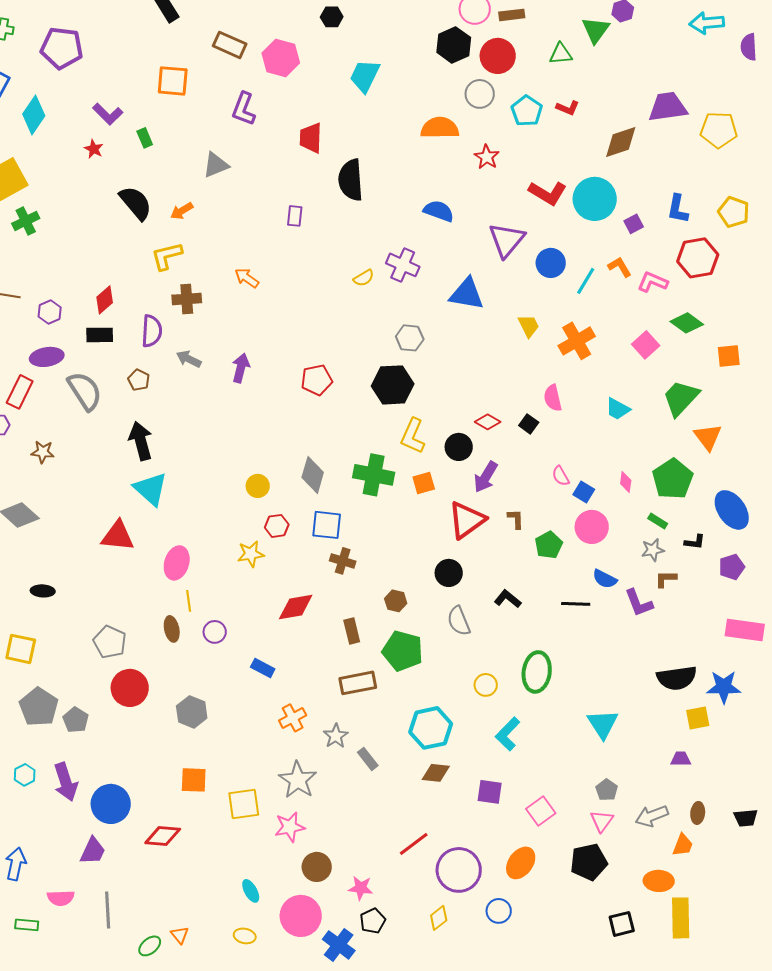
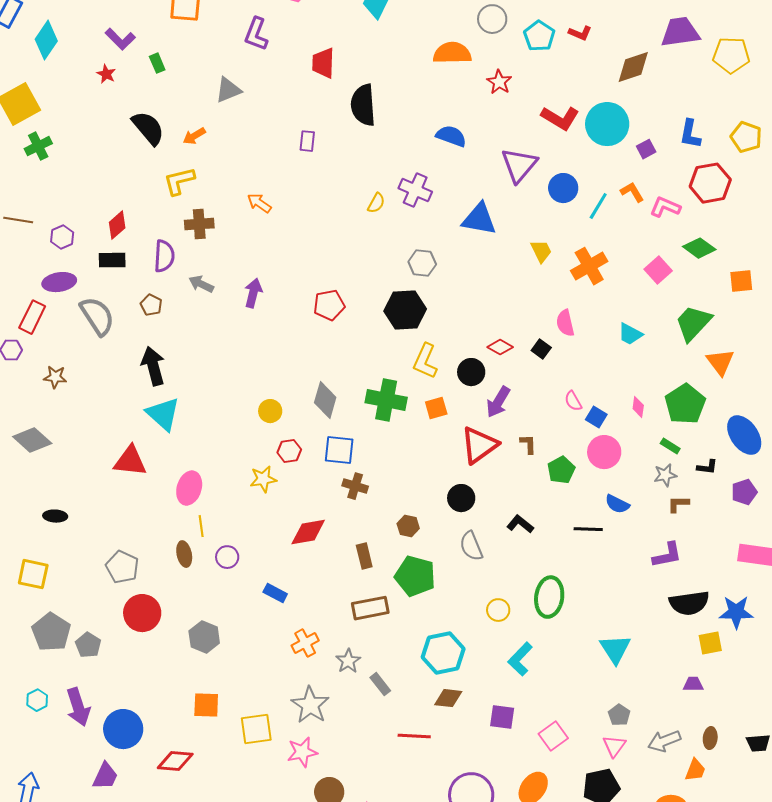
yellow semicircle: (364, 278) -> (376, 203), turned -30
purple L-shape: (639, 603) -> (667, 555), moved, turned -80
red line: (414, 844) -> (414, 736), moved, turned 40

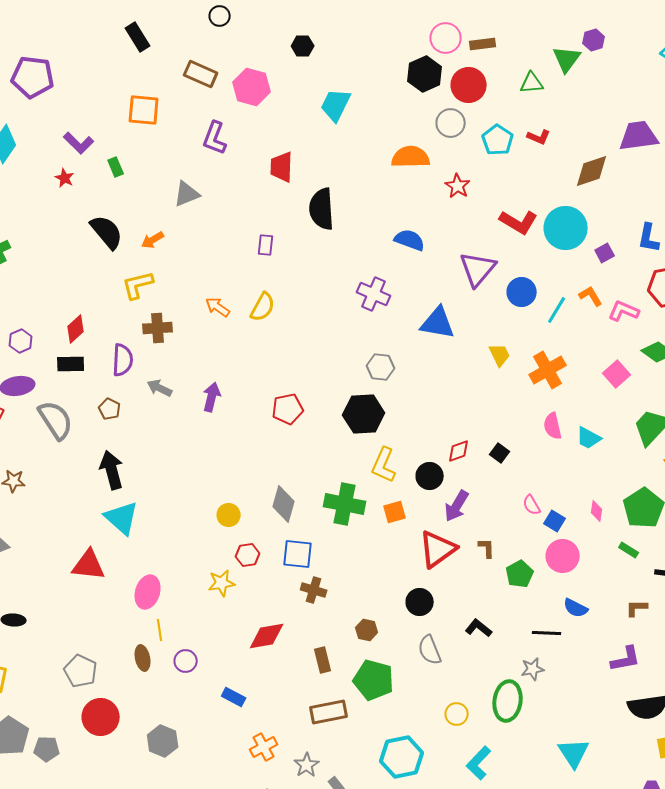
yellow semicircle: (376, 203) -> (263, 307), moved, size x1.4
pink semicircle: (565, 323) -> (553, 426), moved
red diamond: (500, 347) -> (459, 451), turned -50
gray star: (665, 475) -> (533, 669), moved
gray pentagon: (88, 645) -> (47, 749), turned -30

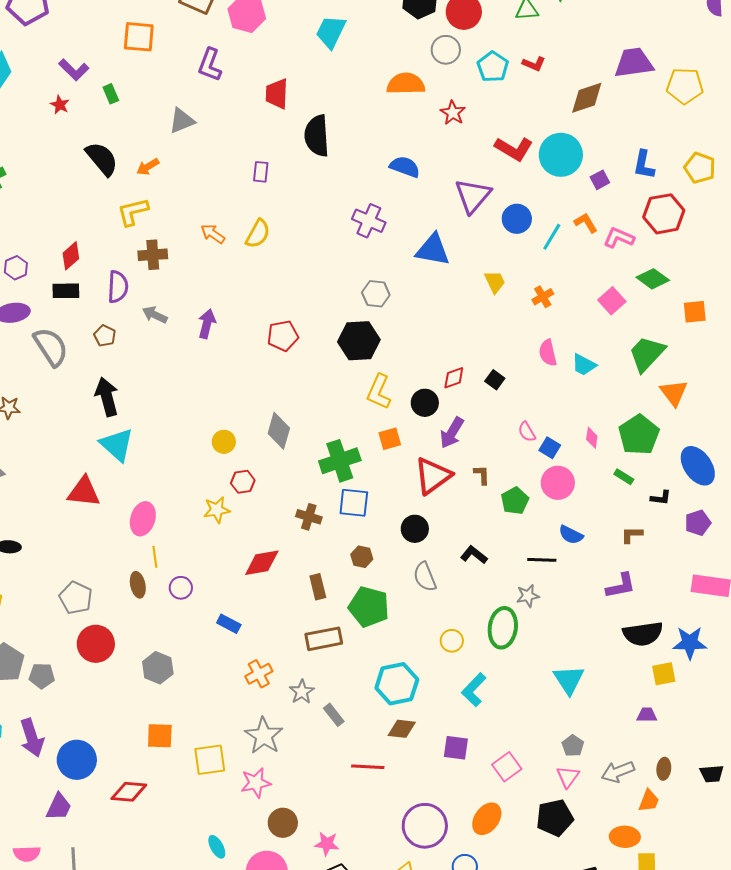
orange cross: (548, 370) -> (543, 297), size x0.6
green cross: (345, 504) -> (340, 461), moved, turned -30
blue square: (298, 554) -> (354, 503), moved

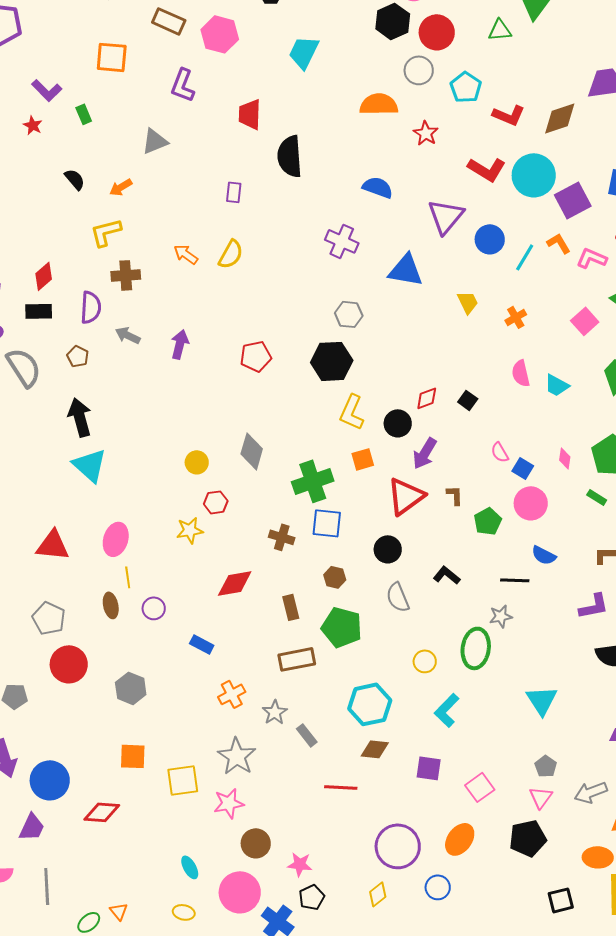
red L-shape: (534, 64) -> (509, 115), moved, size x1.4
black semicircle: (102, 159) -> (75, 179), size x0.6
purple square: (600, 180) -> (573, 200), size x1.8
red triangle: (84, 492) -> (53, 545), moved

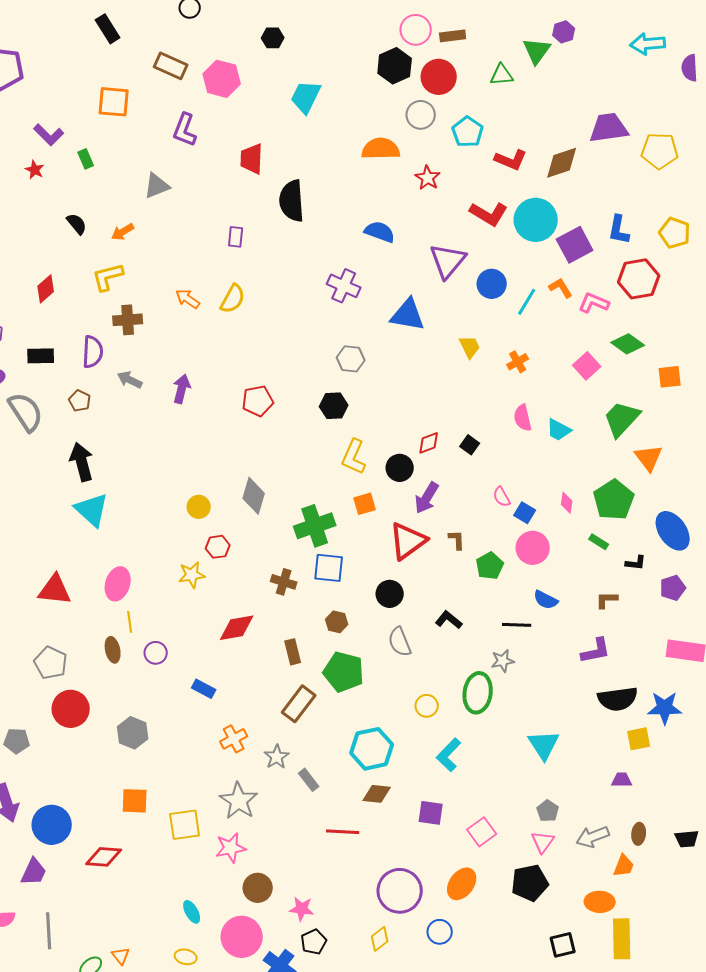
red diamond: (44, 276) -> (46, 289), moved
black hexagon: (332, 361) -> (334, 406), size x0.7
brown rectangle: (297, 659) -> (299, 704), turned -42

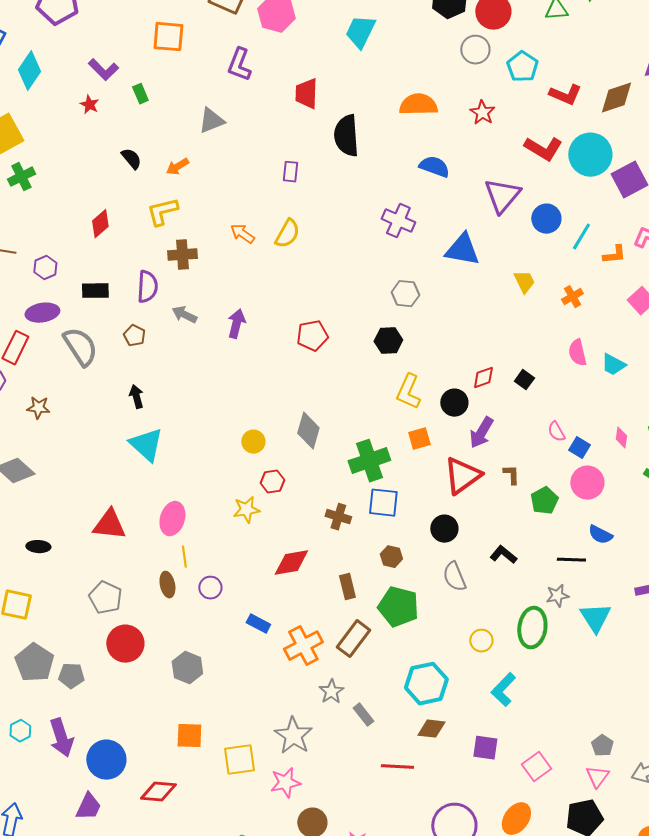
orange semicircle: (381, 149) -> (418, 105), moved
orange L-shape: (561, 288) -> (614, 255), moved, turned 115
black arrow: (82, 462) -> (136, 397), size x0.6
orange cross: (234, 739) -> (303, 646), moved, size x1.4
cyan triangle: (544, 745) -> (595, 618), moved

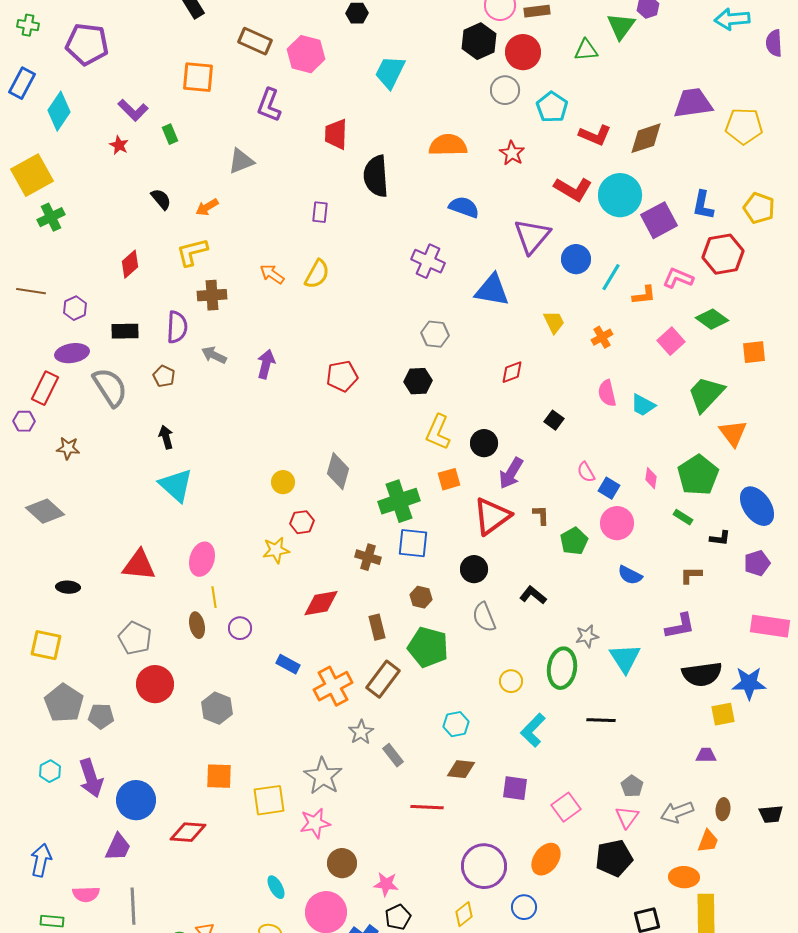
red diamond: (483, 378) -> (512, 372), moved
black line: (571, 560) -> (601, 720), moved
cyan hexagon: (426, 684) -> (456, 724), size x0.6

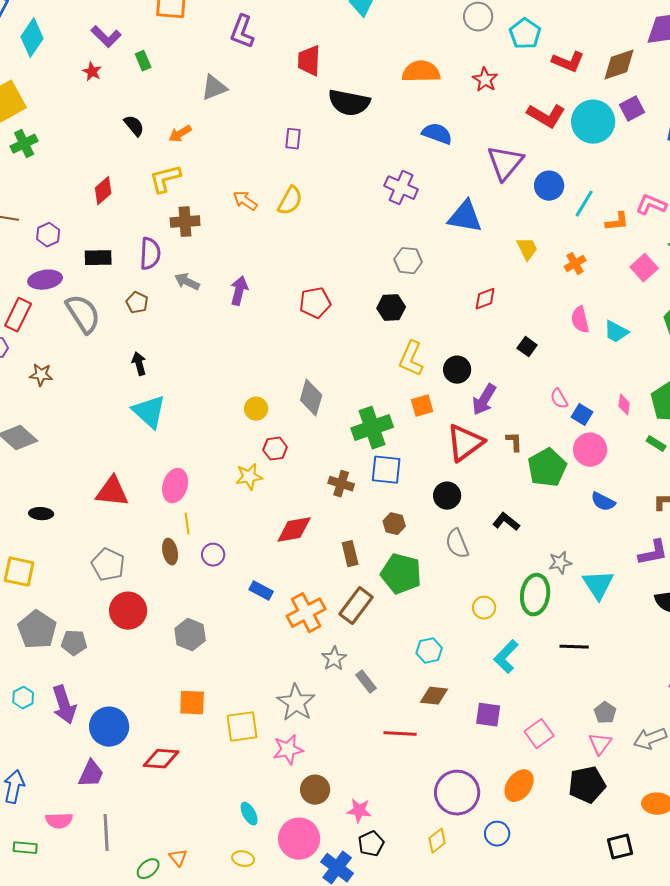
black semicircle: (376, 176) -> (349, 103), turned -75
purple square: (659, 220) -> (632, 109), moved, size x0.7
green pentagon: (574, 541) -> (547, 468), size x1.4

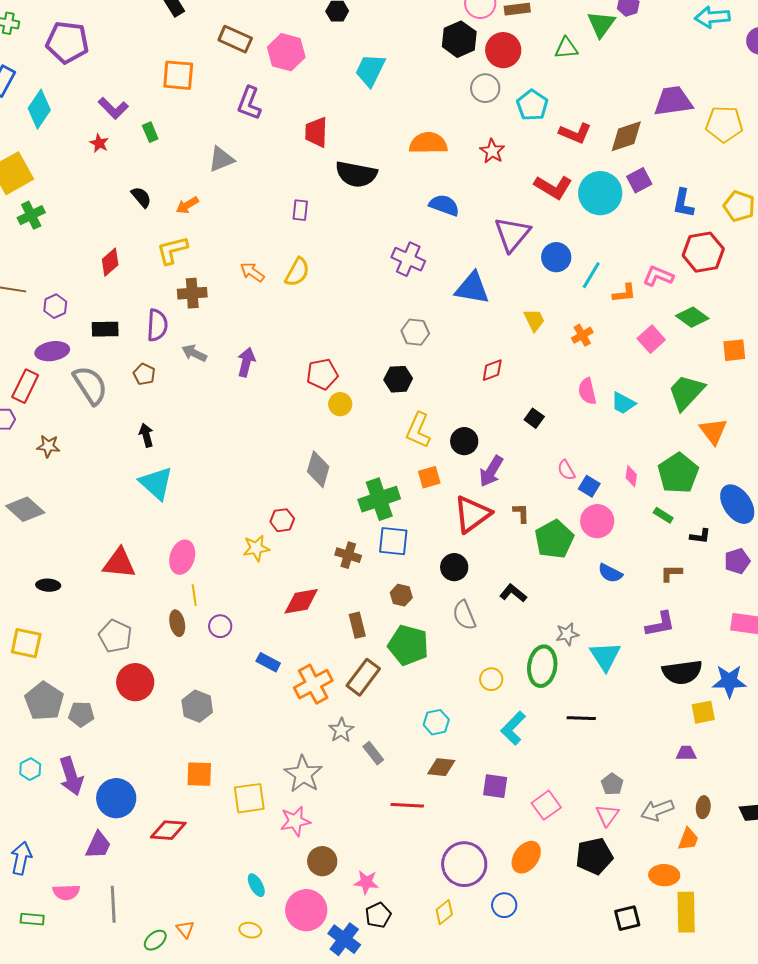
yellow circle: (256, 409) -> (340, 404), moved

